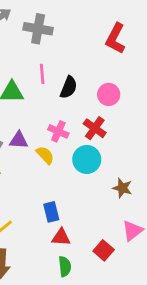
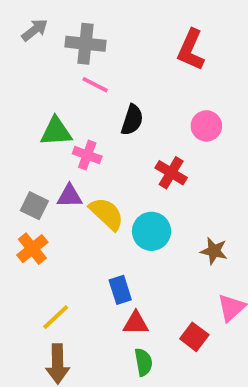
pink line: (42, 74) -> (95, 85), moved, turned -54
pink circle: (109, 94) -> (206, 126), moved
pink cross: (58, 131) -> (87, 155), moved
yellow semicircle: (45, 155) -> (107, 214), size x1.4
cyan circle: (87, 159) -> (152, 231), moved

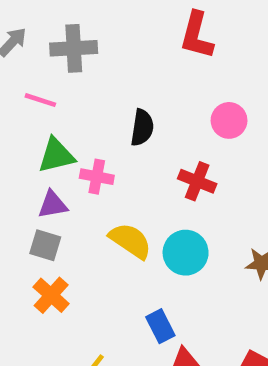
pink line: (95, 85) -> (40, 100), moved
purple triangle: (70, 196) -> (53, 205), moved

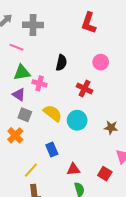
purple triangle: (53, 205) -> (19, 95), turned 40
gray square: (45, 245) -> (25, 115), moved
blue rectangle: (160, 326) -> (52, 150), moved

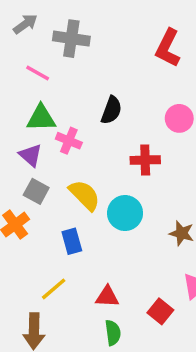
red cross: (84, 88) -> (145, 160), turned -35
blue rectangle: (52, 150) -> (72, 241), moved
yellow line: (31, 170) -> (54, 289), moved

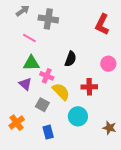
gray square: (36, 191) -> (42, 105), moved
yellow semicircle: (84, 195) -> (61, 92), moved

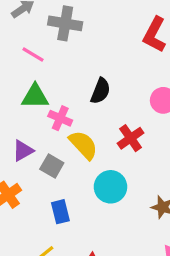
purple triangle: (25, 84) -> (23, 151), moved, turned 48
red cross: (89, 87) -> (131, 138), turned -35

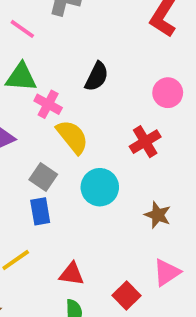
red cross: (131, 138) -> (145, 142), moved
gray square: (52, 166) -> (43, 177), moved

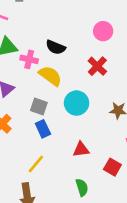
black semicircle: (97, 77) -> (56, 47), moved, turned 102
red triangle: (72, 274) -> (81, 149), moved

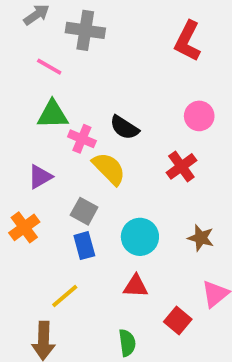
cyan circle: (77, 103) -> (140, 237), moved

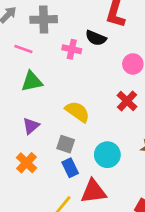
black semicircle: (124, 128) -> (96, 38), moved
pink cross: (82, 139) -> (72, 49), moved
red triangle: (136, 286) -> (93, 191), moved, size x1.5

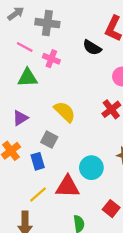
pink cross: (72, 49) -> (51, 59), moved
cyan circle: (107, 155) -> (91, 168), moved
blue rectangle: (70, 168) -> (38, 161), moved

